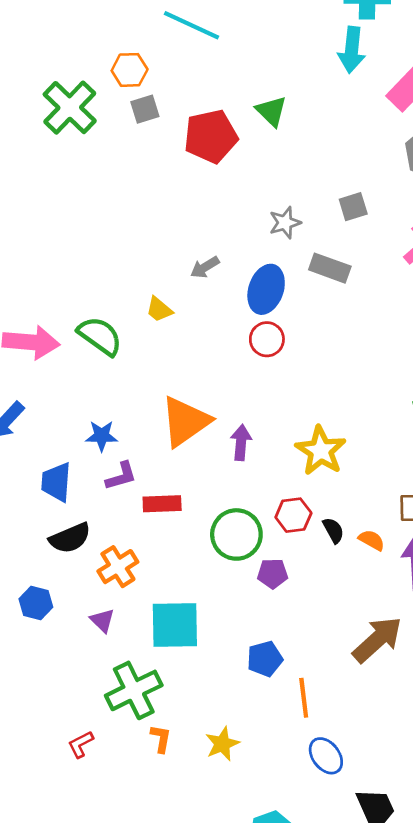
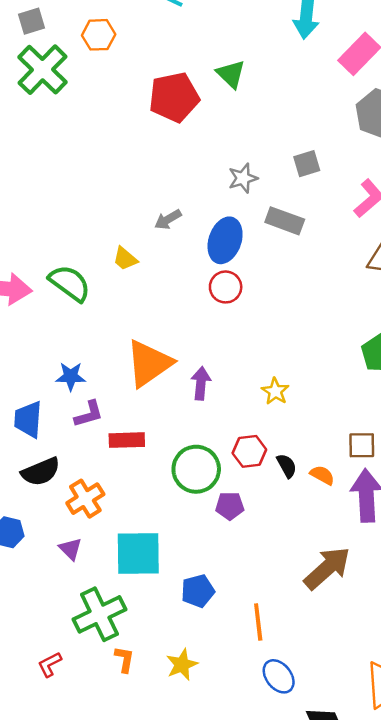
gray square: (145, 109) -> (32, 21), moved
yellow star: (321, 451) -> (275, 391), size x0.6
blue pentagon: (265, 659) -> (198, 591), moved

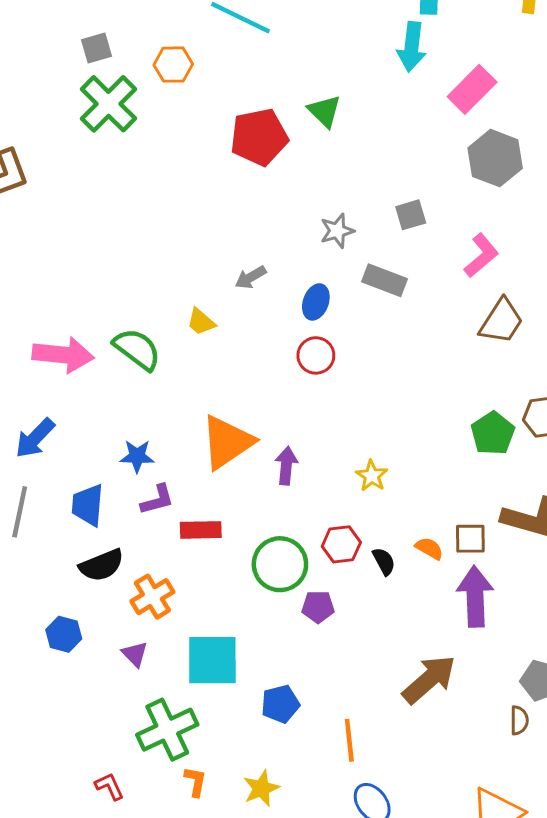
blue ellipse: (225, 240) -> (316, 302), size x0.7
orange semicircle: (322, 475) -> (429, 548), moved
red L-shape: (50, 664) -> (109, 786), turned 92

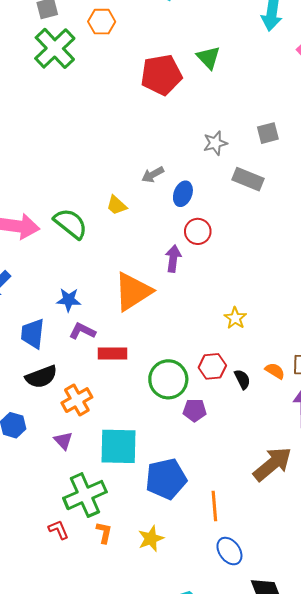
blue ellipse: (316, 302) -> (183, 194), moved
purple arrow: (286, 466) -> (173, 259), moved
purple L-shape: (157, 500) -> (82, 331), turned -140
blue pentagon: (280, 704) -> (166, 479), size x1.5
red L-shape: (109, 786) -> (59, 530), moved

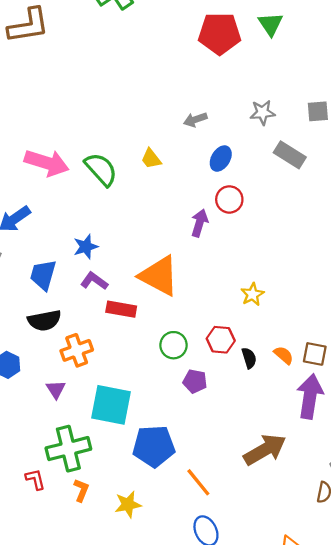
gray arrow: (153, 175) -> (195, 120), moved
orange triangle: (133, 292) -> (159, 276), moved, turned 51
blue star: (69, 300) -> (86, 247), turned -30
green circle: (168, 379) -> (173, 345), size x0.7
orange line: (214, 506) -> (198, 482), turned -44

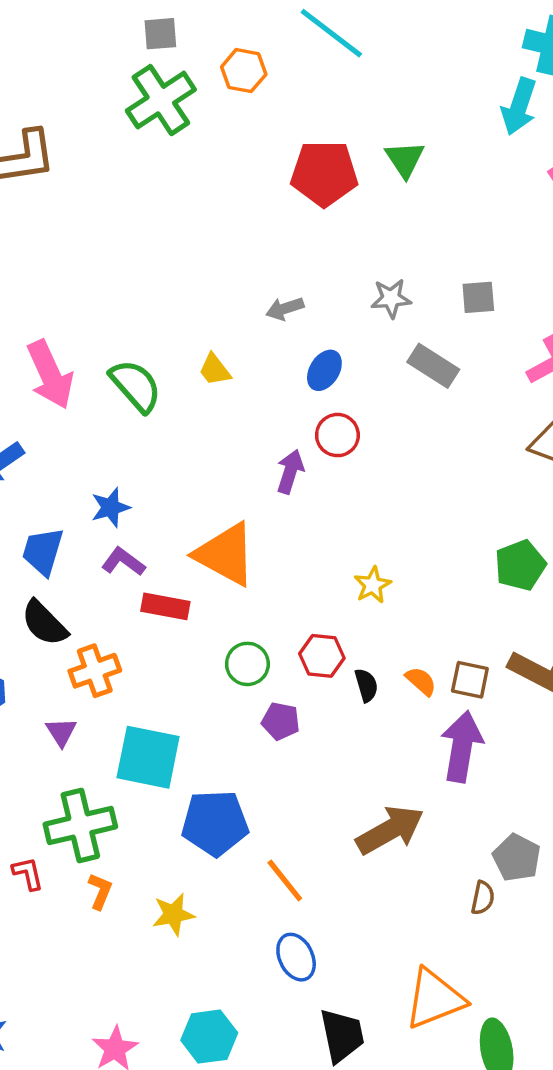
pink arrow: (47, 163) -> (50, 375), turned 48
black semicircle: (44, 320) -> (44, 623), turned 56

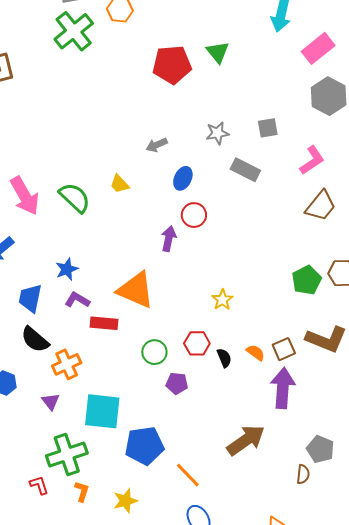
brown square: (470, 680) -> (284, 349), turned -30

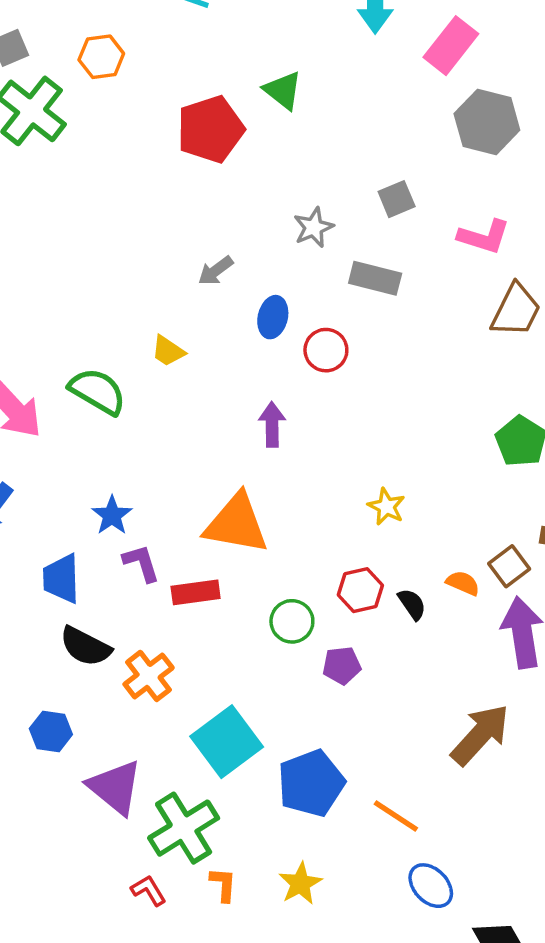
pink L-shape: (312, 160) -> (484, 237), turned 64
red circle: (194, 215) -> (326, 350), moved
purple L-shape: (77, 300) -> (141, 563), turned 55
purple triangle: (51, 402) -> (115, 787), moved, size x1.8
cyan square: (102, 411) -> (227, 742), turned -30

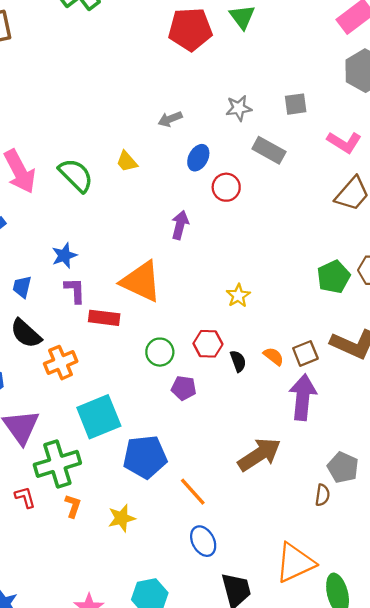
blue trapezoid: (61, 579) -> (22, 287), size x0.7

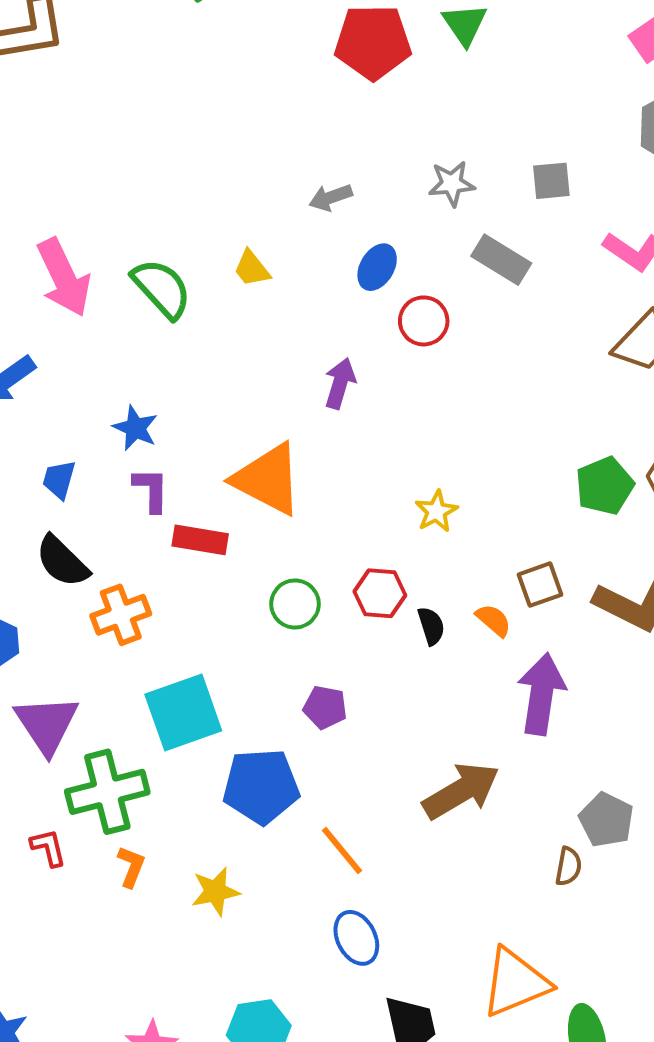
blue star: (64, 256) -> (135, 428), turned -30
brown square: (305, 353) -> (540, 585), moved
purple pentagon: (184, 388) -> (325, 707), moved

